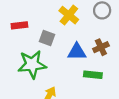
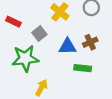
red rectangle: (19, 25) -> (13, 22), turned 32
gray square: (47, 38) -> (39, 34), turned 32

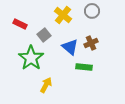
blue triangle: (67, 47) -> (70, 47), turned 42
green star: (25, 58) -> (31, 58), turned -30

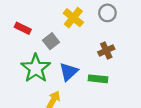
blue triangle: (70, 47) -> (69, 72), moved, turned 36

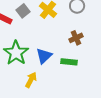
gray square: (51, 41) -> (23, 11), moved

